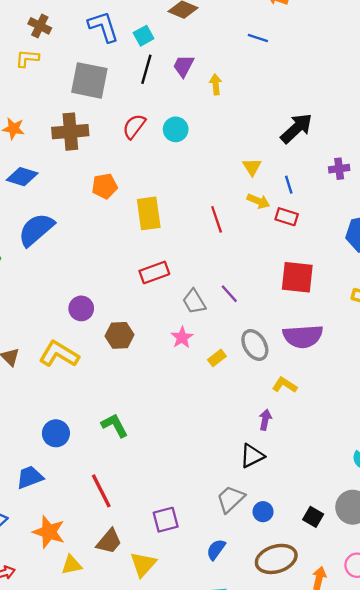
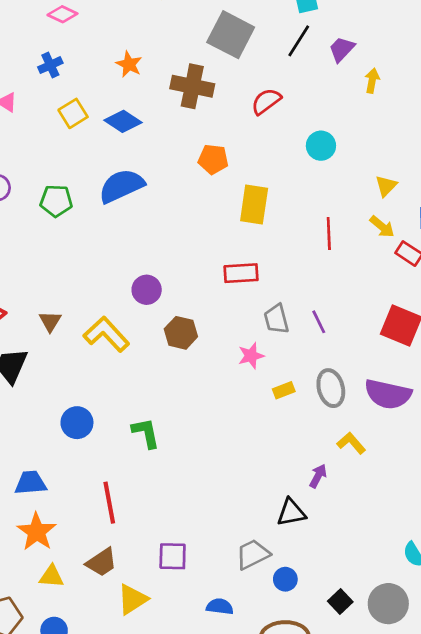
cyan circle: (176, 129) -> (321, 146), moved
blue trapezoid: (30, 477) -> (31, 483), moved
blue semicircle: (216, 549) -> (220, 607), turned 45

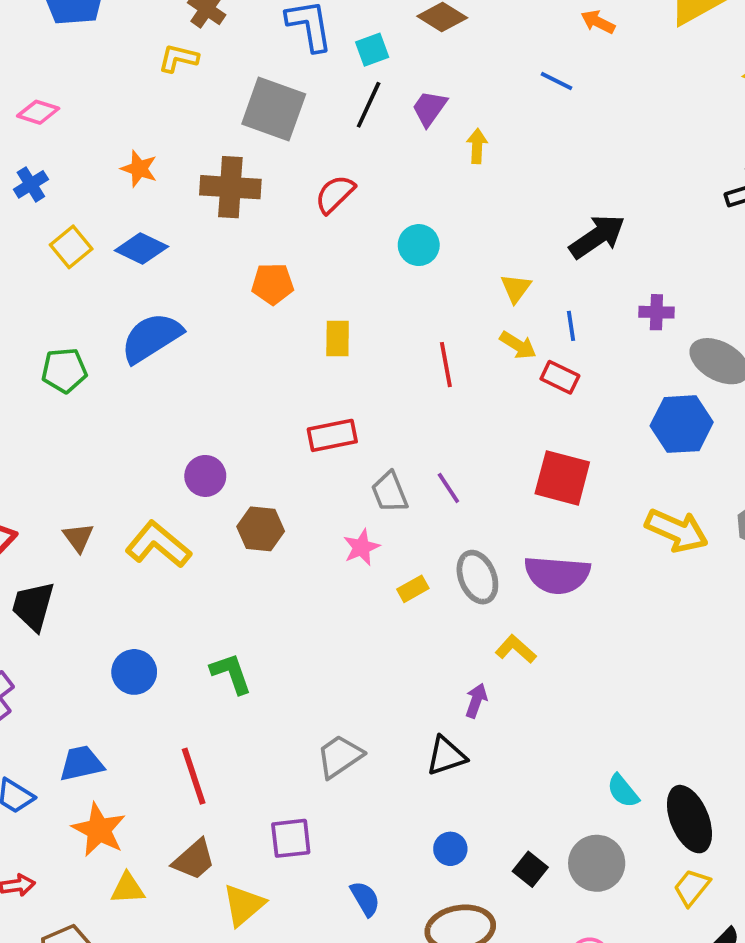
yellow rectangle: (254, 205) -> (338, 339), size x0.7
gray trapezoid: (253, 554) -> (340, 756), moved
blue semicircle: (220, 607) -> (365, 899), turned 60

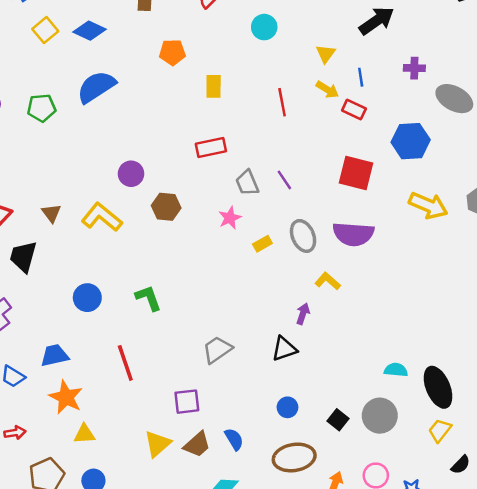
blue hexagon: (682, 424) -> (411, 141), moved
cyan semicircle: (623, 791) -> (396, 370), turned 135
brown trapezoid: (194, 860) -> (197, 444), moved

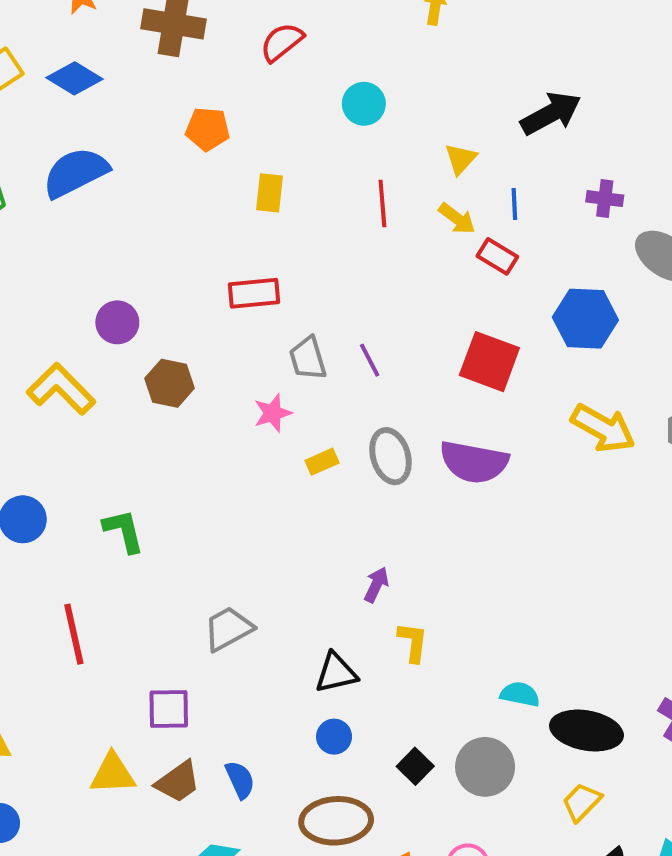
red line: (282, 102) -> (382, 203), moved
yellow L-shape: (328, 281) -> (413, 642), moved, turned 50
black triangle: (284, 349) -> (336, 673), moved
black ellipse: (438, 387) -> (586, 730), turned -63
yellow triangle: (158, 444) -> (113, 774), turned 32

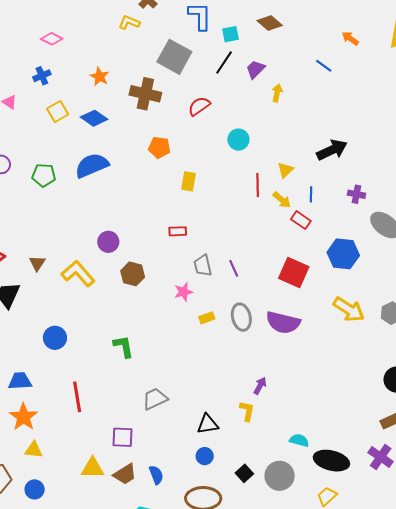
red line: (382, 203) -> (258, 185), moved
red rectangle: (254, 293) -> (178, 231), size x0.7
green L-shape: (124, 531) -> (123, 346), moved
purple arrow: (376, 585) -> (260, 386), moved

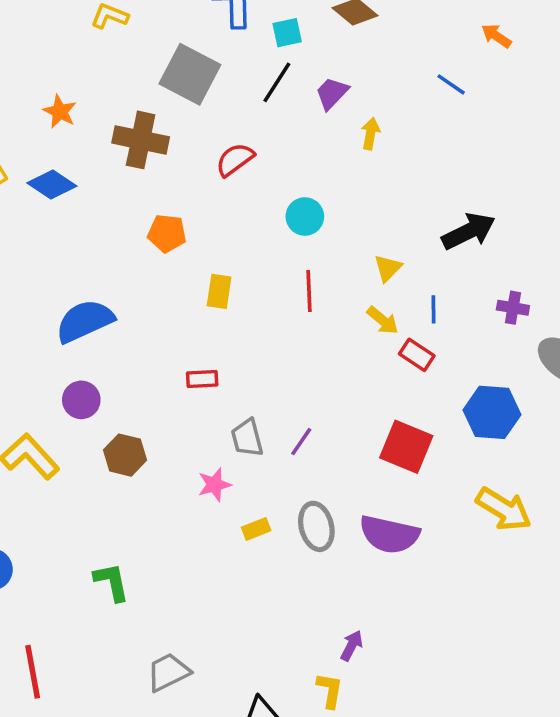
blue semicircle: (92, 165) -> (85, 321), moved
red line: (258, 185) -> (309, 291), moved
purple line: (234, 268) -> (301, 442), turned 60

